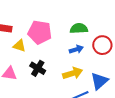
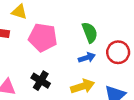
green semicircle: (79, 28) -> (90, 32), turned 72
yellow triangle: (19, 46) -> (19, 12), moved

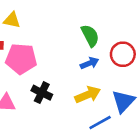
pink pentagon: (43, 37) -> (21, 59), moved

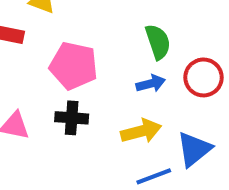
pink pentagon: (21, 59) -> (74, 66), moved
black cross: (42, 93) -> (72, 118), turned -30

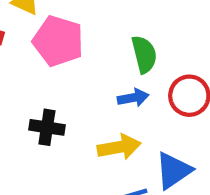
pink pentagon: (74, 66) -> (58, 41), moved

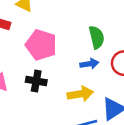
pink pentagon: (58, 41) -> (41, 45), moved

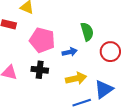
blue arrow: (89, 64) -> (70, 52), moved

